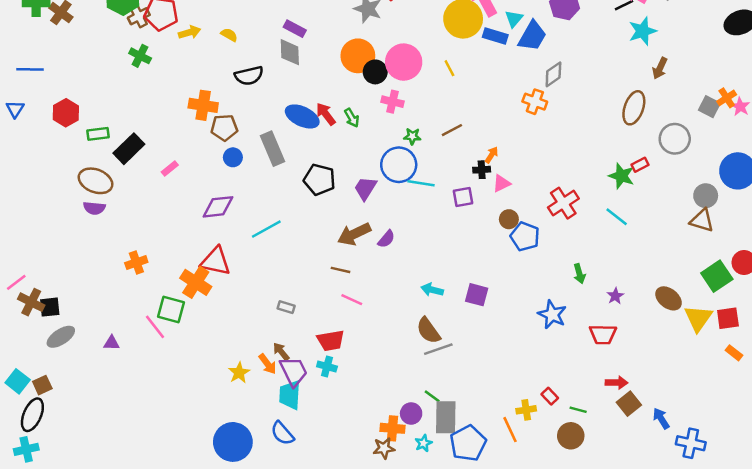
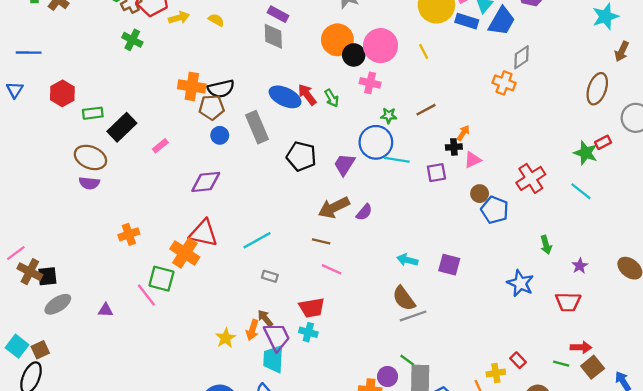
black semicircle: (249, 76) -> (221, 89), moved
cyan line: (266, 229) -> (257, 240), moved
orange arrow: (268, 364) -> (252, 330), turned 54
green line: (578, 410) -> (561, 364), moved

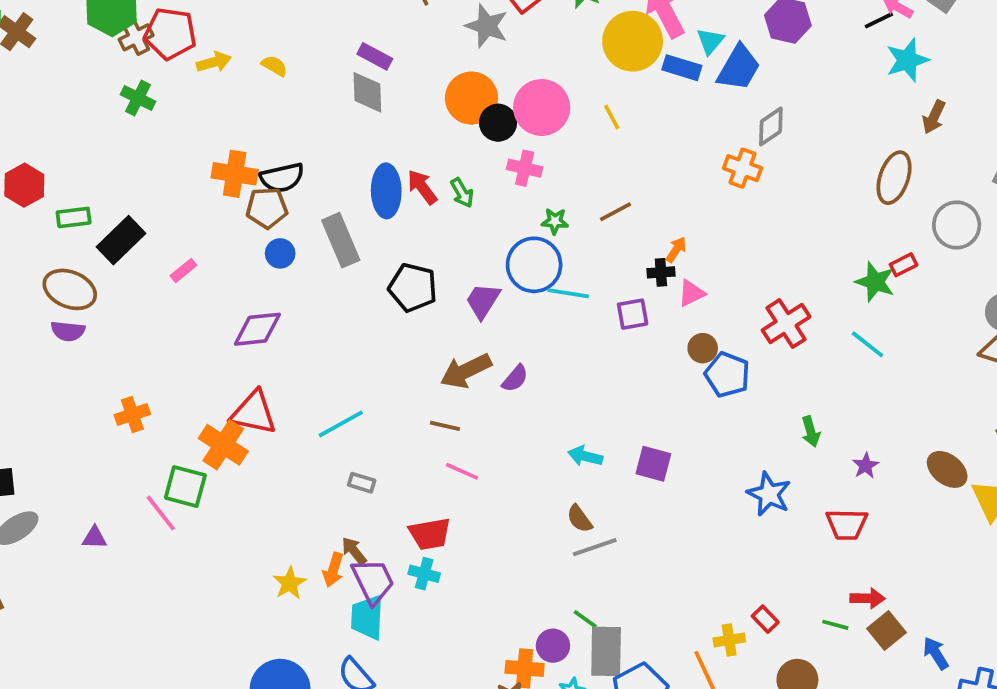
blue ellipse: (285, 97) -> (386, 191), turned 64
brown semicircle: (404, 298) -> (580, 519), size x0.7

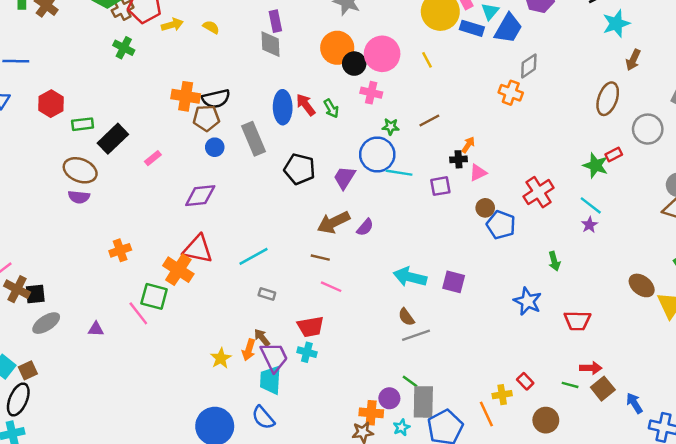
purple rectangle: (375, 56) -> (275, 21), turned 50
cyan arrow: (585, 456) -> (410, 277), size x1.5
purple star: (866, 466) -> (589, 225), moved

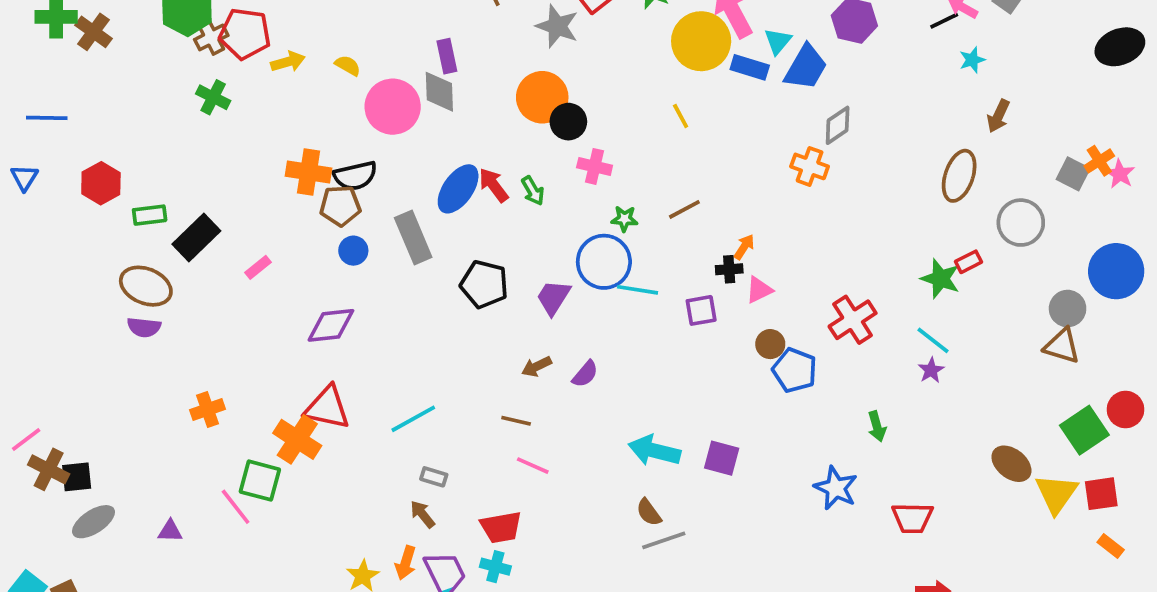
cyan star: (616, 24) -> (972, 60), size x0.6
pink circle: (382, 54) -> (393, 107), moved
blue ellipse: (283, 107) -> (458, 189), turned 36
brown arrow: (334, 222) -> (537, 367), size x0.6
brown arrow: (262, 338) -> (423, 514), moved

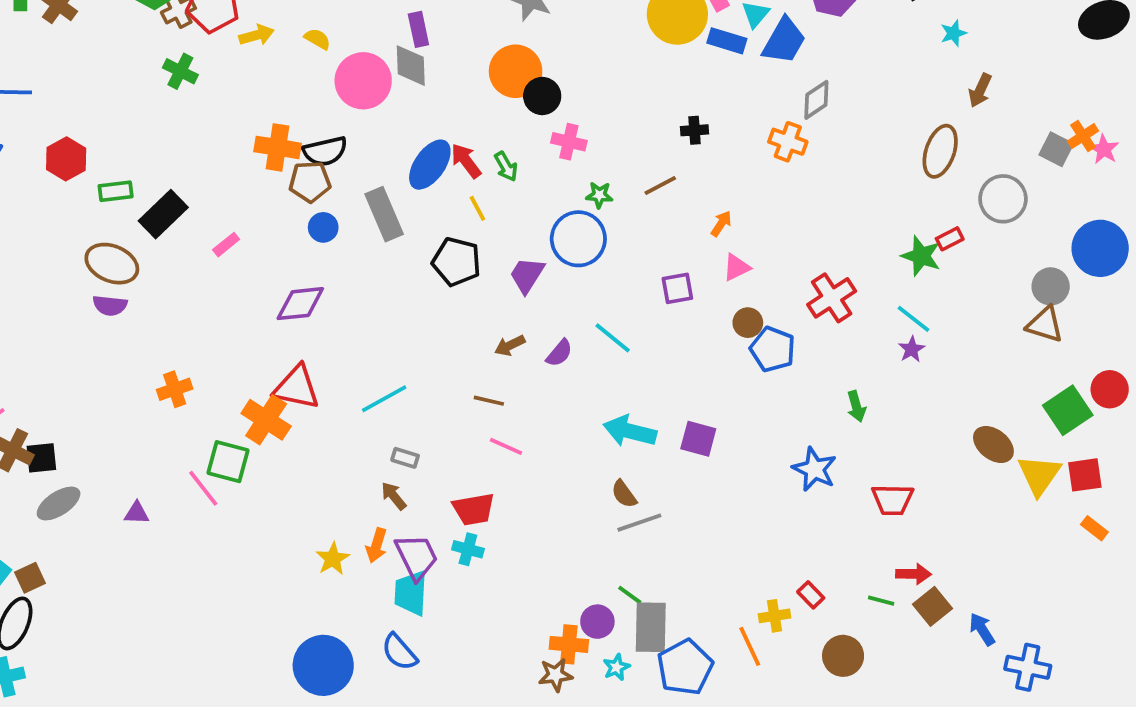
yellow line: (681, 116) -> (477, 208), moved
black cross: (729, 269) -> (695, 130), moved
cyan line: (638, 290) -> (613, 338), moved, turned 30

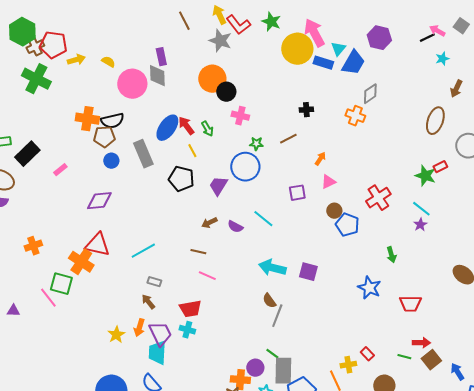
green cross: (180, 71) -> (36, 79), size x1.6
purple semicircle: (559, 353) -> (235, 227), turned 77
gray line: (639, 523) -> (277, 316), turned -50

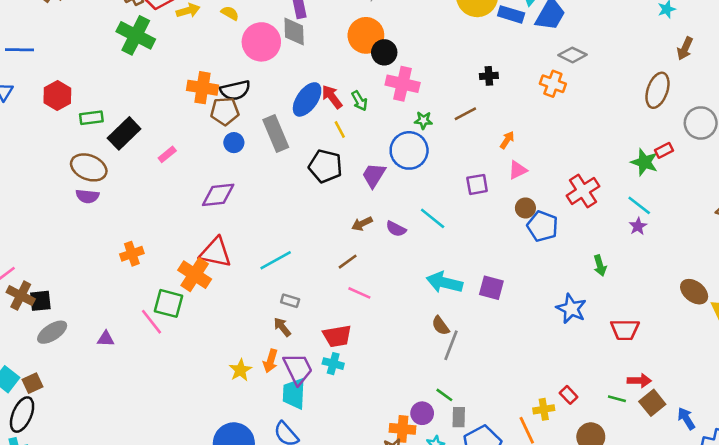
gray diamond: (370, 94) -> (573, 55), turned 60
pink cross: (240, 116) -> (403, 84), size x1.4
brown line: (198, 252) -> (348, 262), turned -49
gray rectangle: (283, 371) -> (459, 417), size x0.6

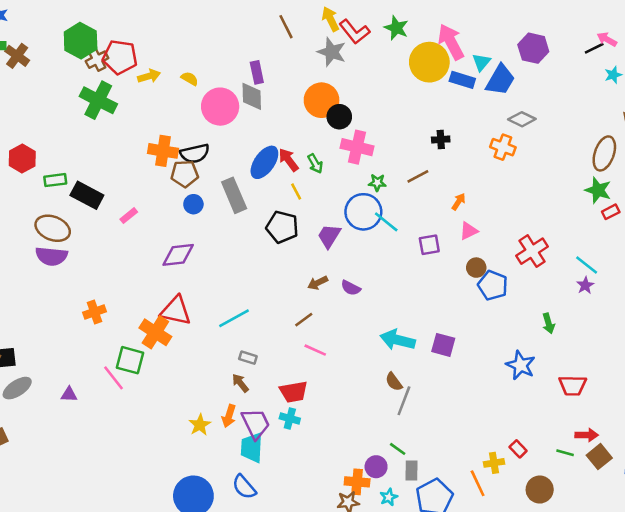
black rectangle: (124, 133) -> (87, 195), turned 72
green star: (644, 162) -> (598, 190), moved
purple semicircle: (87, 196) -> (51, 256), size x1.4
cyan line: (433, 218) -> (386, 222), moved

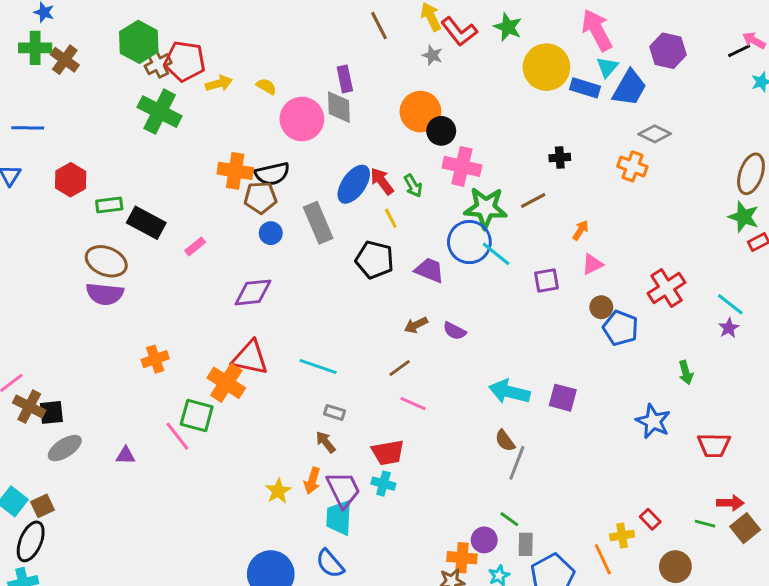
pink arrow: (451, 42) -> (597, 30), moved
gray star: (332, 52) -> (432, 55), size x0.6
green star: (377, 183) -> (486, 208), size x2.0
purple trapezoid: (329, 236) -> (429, 270), turned 80
cyan line: (234, 318) -> (318, 367), turned 48

